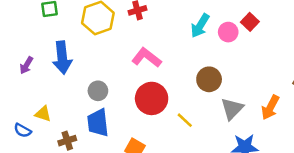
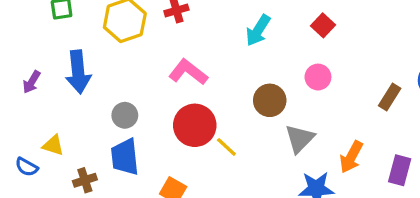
pink circle: (228, 32) -> (318, 77), moved
orange arrow: (270, 107) -> (351, 157), moved
yellow line: (185, 120) -> (226, 147), moved

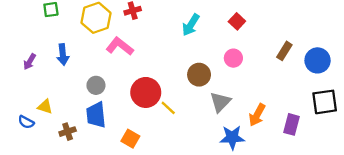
blue arrow: (78, 72) -> (63, 55), size x0.7
pink L-shape: (188, 72) -> (120, 46), moved
brown rectangle: (390, 97) -> (284, 51), moved

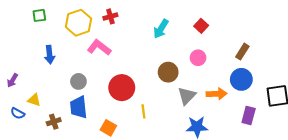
blue circle: (318, 60) -> (241, 79), moved
purple arrow: (30, 62) -> (12, 80), moved
yellow line: (168, 108) -> (143, 111), moved, turned 40
orange arrow: (257, 115) -> (217, 94), moved, turned -120

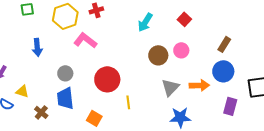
brown circle: (168, 72) -> (158, 55), moved
brown cross: (54, 122) -> (41, 112), turned -32

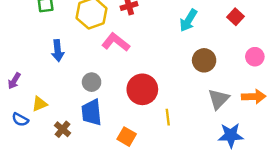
pink circle: (181, 50) -> (255, 57), moved
yellow triangle: (22, 91) -> (40, 104), turned -40

